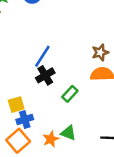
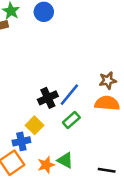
blue line: (42, 56) -> (69, 95), moved
yellow square: (16, 105) -> (34, 125), moved, turned -35

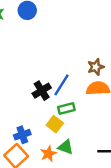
green rectangle: (71, 120) -> (66, 108), turned 35
yellow square: (34, 125) -> (55, 124), moved

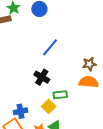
blue line: (62, 85) -> (50, 47), moved
black cross: (42, 91) -> (42, 77), turned -35

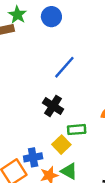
blue cross: (21, 111) -> (33, 157), moved

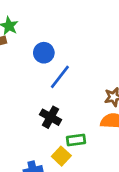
blue circle: (51, 17) -> (44, 53), moved

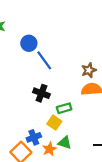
blue line: (60, 77) -> (44, 60), turned -66

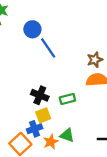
black cross: (41, 93) -> (40, 95), moved
yellow square: (54, 123) -> (43, 115), moved, turned 32

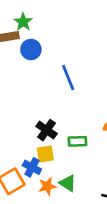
blue circle: (32, 29) -> (31, 49), moved
blue cross: (35, 129) -> (32, 167), turned 35

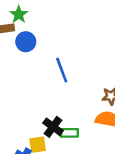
black cross: (47, 130) -> (53, 127), moved

